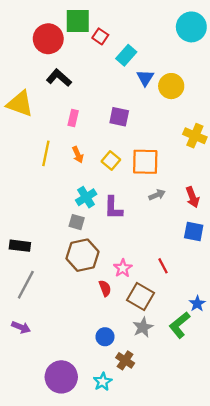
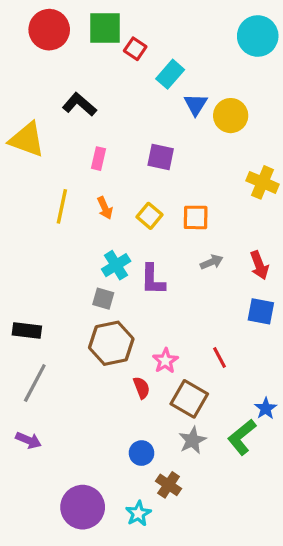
red circle: (48, 39) -> (49, 30), moved
orange square: (145, 162) -> (196, 217), size x0.7

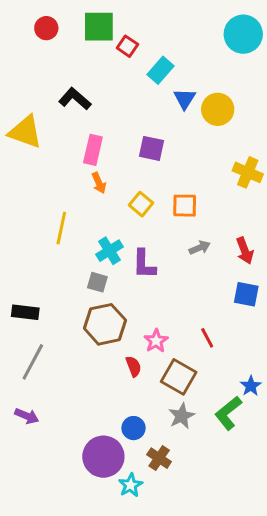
red circle: (49, 30) -> (46, 28), size x0.6
pink rectangle: (99, 159) -> (93, 150), size x1.4
yellow line: (62, 206) -> (61, 228), moved
orange arrow: (105, 208) -> (99, 183), moved
purple circle: (83, 507) -> (103, 457), moved

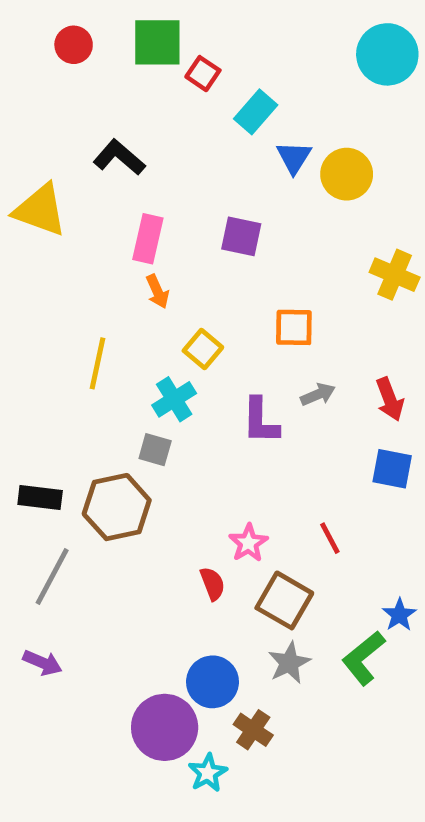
yellow square: (141, 204) -> (203, 349), moved
purple L-shape: (144, 264) -> (260, 421), moved
brown hexagon: (105, 324) -> (117, 507), moved
blue circle: (134, 428) -> (212, 682), size x1.4

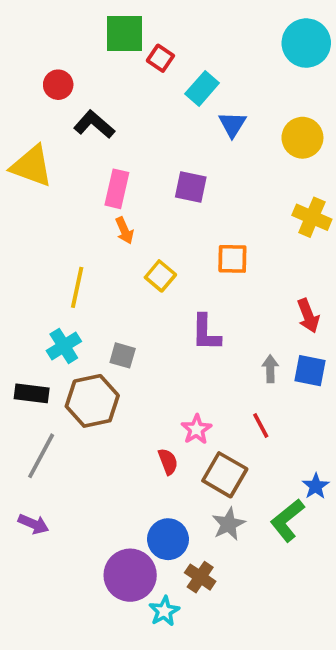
red circle: (74, 45) -> (58, 85), moved
yellow circle: (347, 174) -> (302, 138), moved
gray arrow: (318, 394) -> (270, 369), moved, turned -68
cyan cross: (174, 399) -> (64, 346), moved

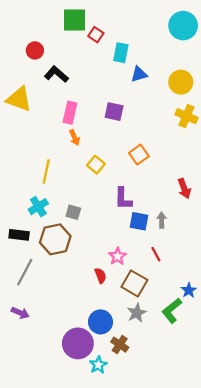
cyan rectangle: (202, 88) -> (121, 53), turned -30
blue triangle: (232, 124) -> (139, 74), turned 42
yellow cross: (312, 217) -> (186, 116), moved
orange square: (232, 259) -> (139, 155), turned -36
blue square: (310, 371) -> (139, 221), moved

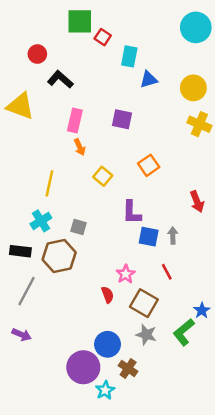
gray star: (137, 313) -> (146, 335), turned -30

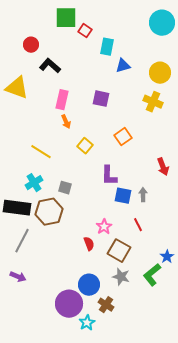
yellow cross: (199, 124) -> (153, 102), moved
yellow line: (49, 183) -> (41, 152), turned -70
black rectangle: (20, 251) -> (17, 208), size x1.5

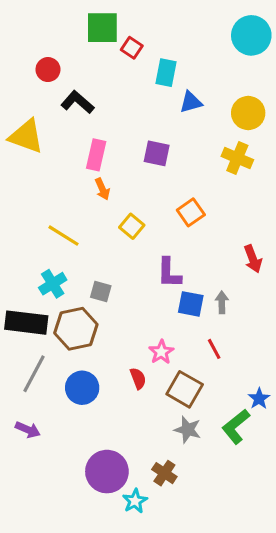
blue circle: (89, 285) -> (82, 388), moved

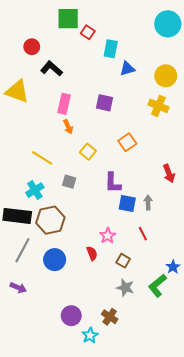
gray square: (101, 291) -> (69, 182), moved
brown square: (185, 389) -> (123, 261), size x0.6
purple circle: (107, 472) -> (71, 316), size x0.7

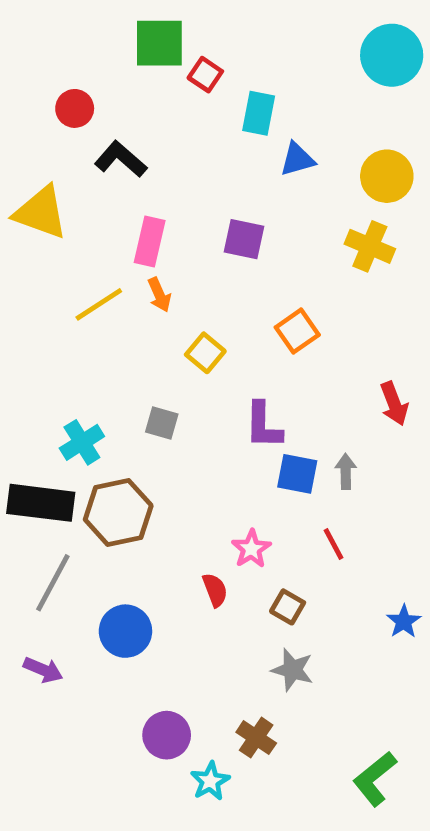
yellow line: (42, 158) -> (99, 304), moved, turned -65
blue circle: (55, 260) -> (125, 631), moved
green L-shape: (157, 286) -> (375, 779), moved

